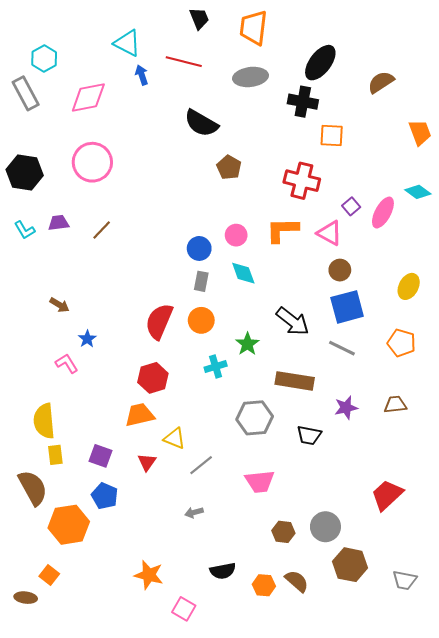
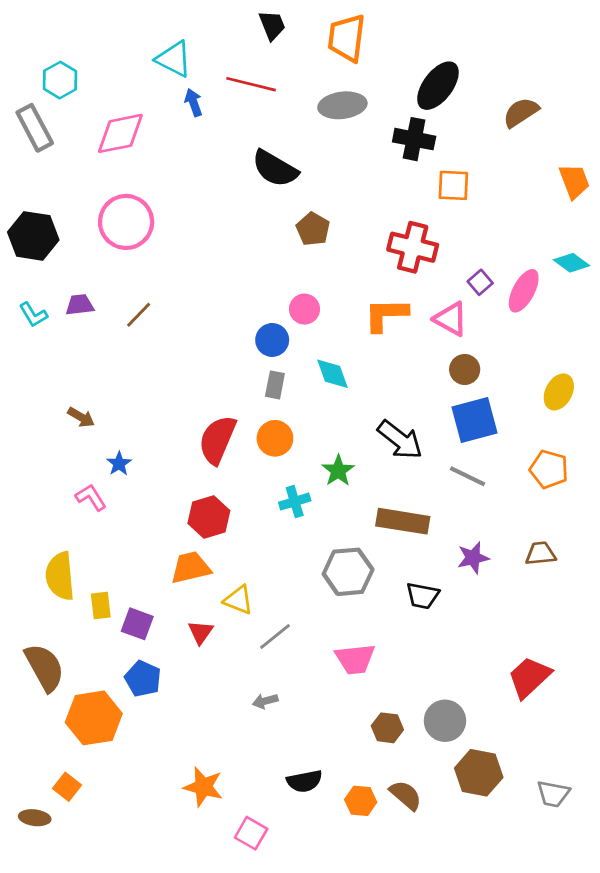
pink circle: (236, 235) -> (304, 309), moved
yellow rectangle: (55, 455) -> (101, 606), moved

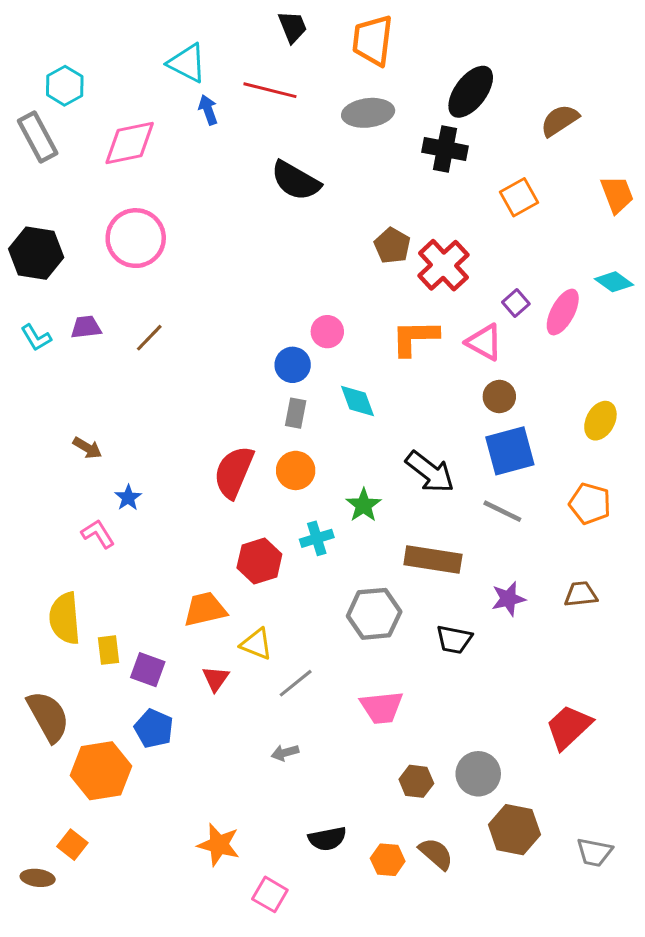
orange square: (453, 185) -> (519, 197), moved, turned -32
brown pentagon: (313, 229) -> (392, 246), moved
red cross: (413, 247) -> (444, 265), turned 33
red hexagon: (209, 517) -> (259, 561), moved

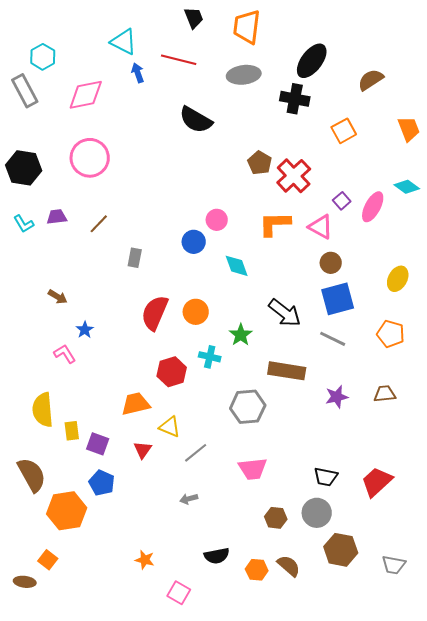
gray rectangle: (296, 413) -> (135, 258), moved
cyan cross: (317, 538) -> (210, 357), turned 30
black trapezoid: (454, 639) -> (326, 477), moved
orange star: (219, 845) -> (145, 560), size x0.7

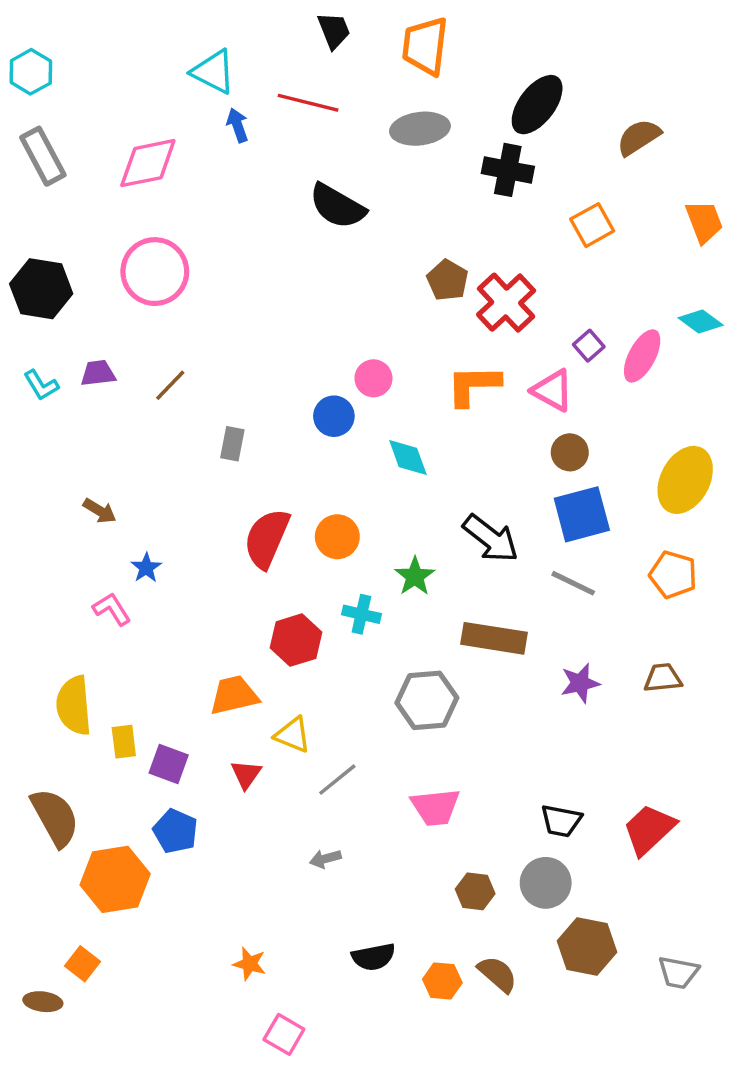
cyan hexagon: (43, 57) -> (31, 72), moved
yellow ellipse: (398, 279) -> (685, 480), size x1.5
pink square: (179, 593) -> (284, 1034), moved

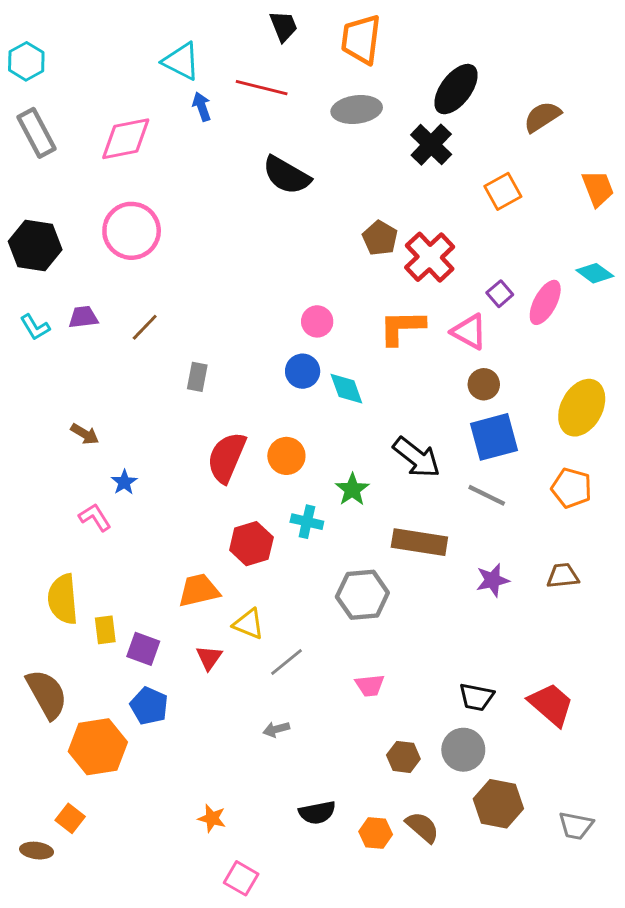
black cross: (508, 170) -> (431, 145), turned 33
blue circle: (334, 416) -> (303, 371), moved
pink trapezoid: (435, 807) -> (370, 685), size x0.7
red trapezoid: (649, 829) -> (551, 704), turned 84

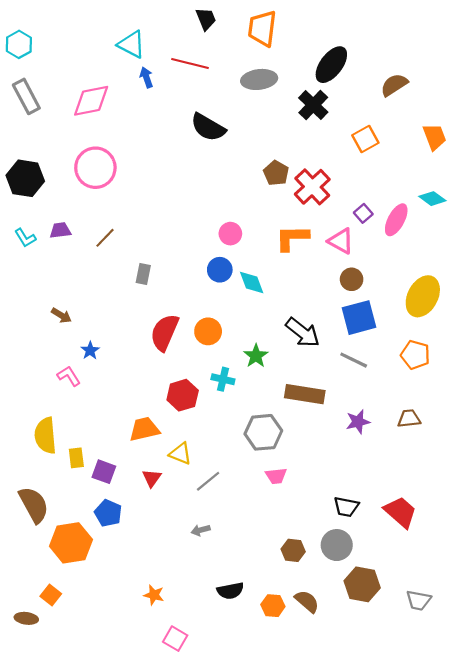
pink trapezoid: (370, 685) -> (276, 476), moved

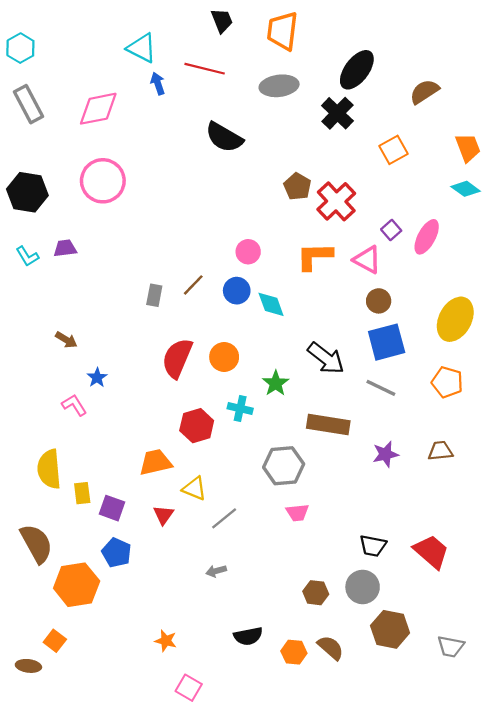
cyan diamond: (432, 199) -> (466, 189), moved
brown line: (105, 238) -> (193, 285), moved

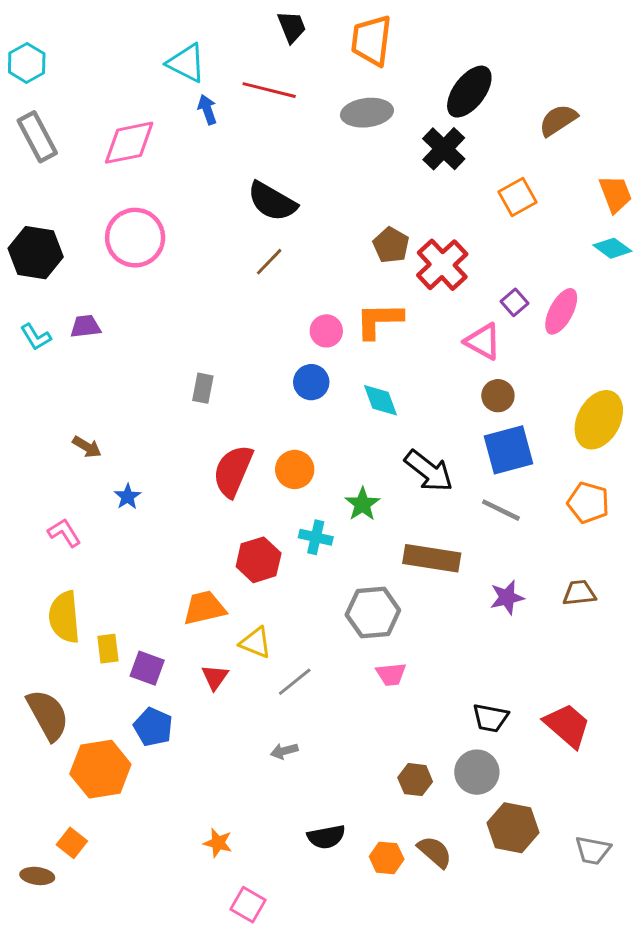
black semicircle: (224, 137) -> (272, 201), moved
orange L-shape: (315, 256) -> (379, 320), moved
brown line: (193, 285) -> (269, 262), moved
cyan diamond: (271, 304) -> (381, 400), moved
pink L-shape: (74, 405) -> (64, 533), moved

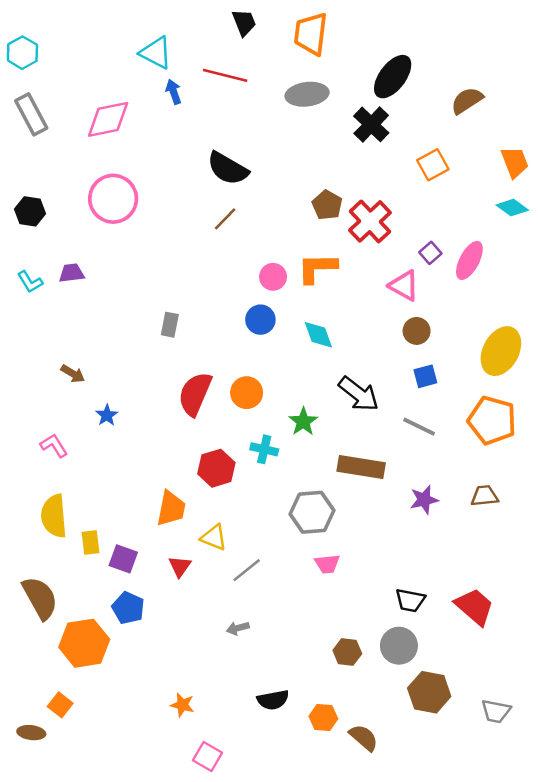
black hexagon: (36, 253) -> (30, 211), size x0.7
blue square: (508, 450) -> (425, 376), size x0.6
orange pentagon: (588, 503) -> (492, 420), size x1.4
orange trapezoid: (204, 608) -> (171, 508), turned 114
brown semicircle: (435, 852) -> (364, 738), moved

